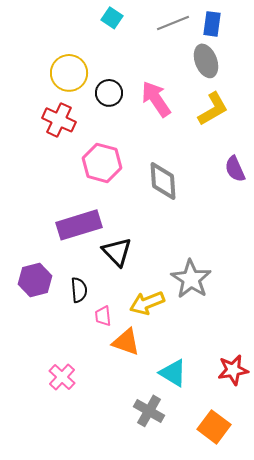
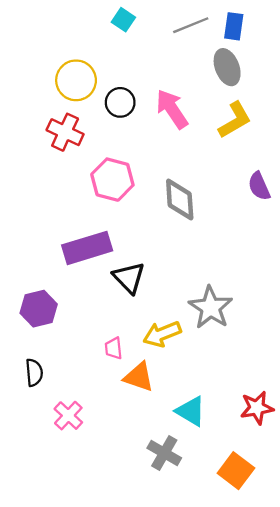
black semicircle: (79, 290) -> (34, 373), moved

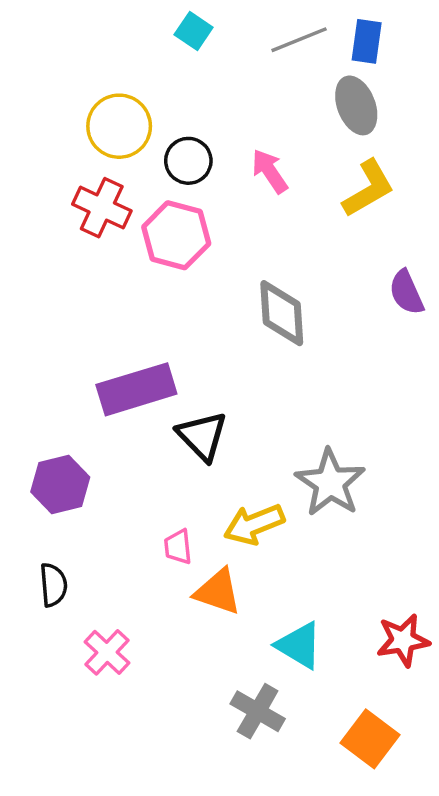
pink arrow: (172, 109) -> (270, 171), size x0.7
pink hexagon: (112, 180) -> (176, 235), moved

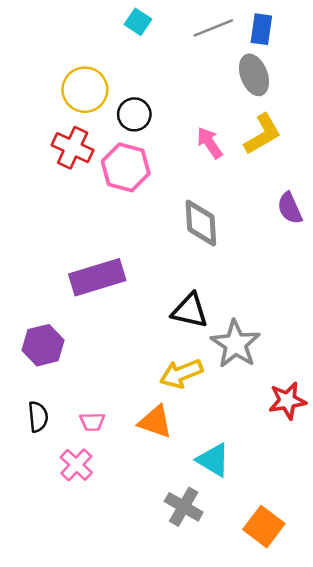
pink arrow: (270, 171) -> (210, 143), moved
black triangle: (202, 436) -> (190, 311), moved, turned -33
pink trapezoid: (178, 547) -> (92, 422), moved, turned -85
red star: (403, 640) -> (287, 401), moved

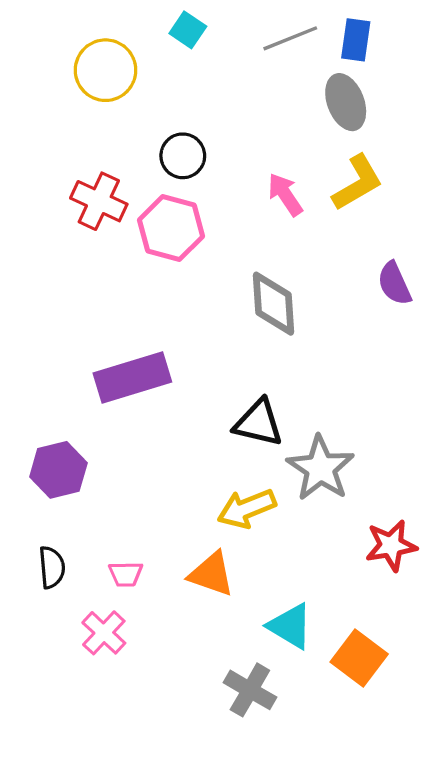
yellow circle: (85, 90) -> (106, 70), moved
orange square: (264, 527) -> (359, 658), moved

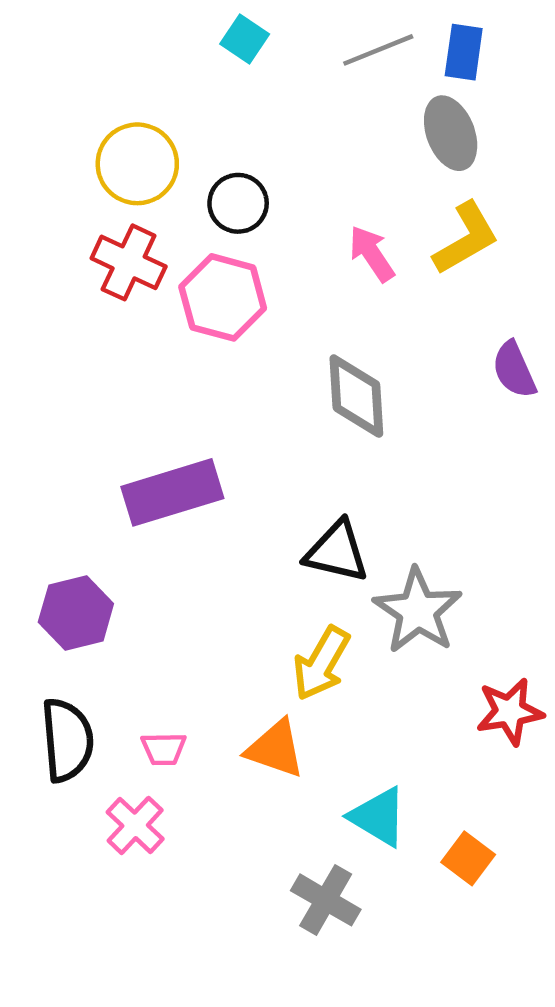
yellow circle: (106, 70) -> (137, 164), moved
yellow arrow: (247, 509) -> (321, 663), turned -38
black semicircle: (52, 567) -> (67, 740), size x1.5
orange square: (359, 658) -> (468, 858), size x0.7

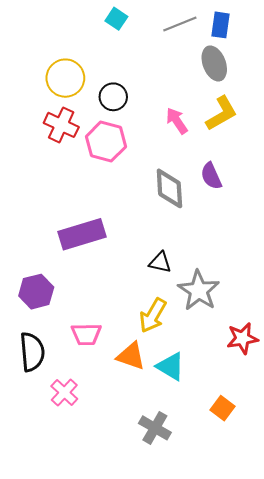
purple semicircle: (514, 370) -> (211, 176), moved
black triangle: (337, 552) -> (160, 262), size x0.7
pink trapezoid: (164, 749) -> (86, 334), moved, size x1.4
cyan triangle: (378, 817) -> (171, 366), moved

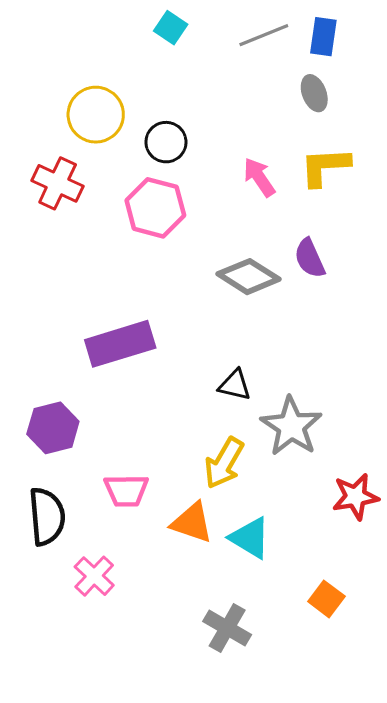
gray ellipse: (214, 63) -> (314, 93), size x0.7
yellow L-shape: (222, 113) -> (325, 167), turned -153
red cross: (61, 125) -> (58, 183), moved
gray diamond: (169, 188) -> (249, 277), turned -54

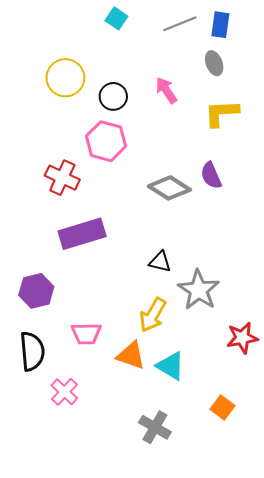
pink arrow: (259, 177) -> (166, 90), moved
red cross: (58, 183) -> (62, 178), moved

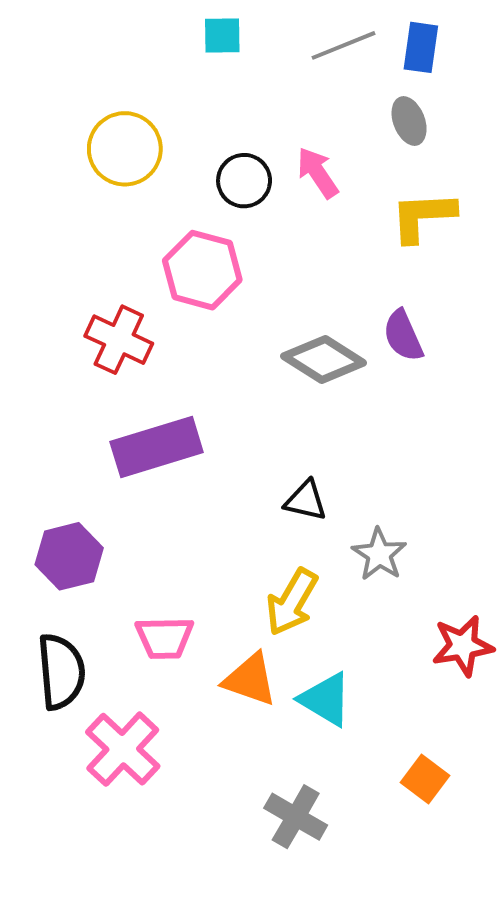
cyan square: (116, 18) -> (222, 36), turned -35
black circle: (113, 96) -> (244, 181), moved
gray star: (199, 290) -> (379, 554), size x0.7
pink cross: (64, 392) -> (123, 749), size x1.4

